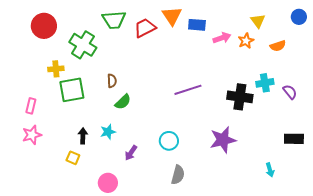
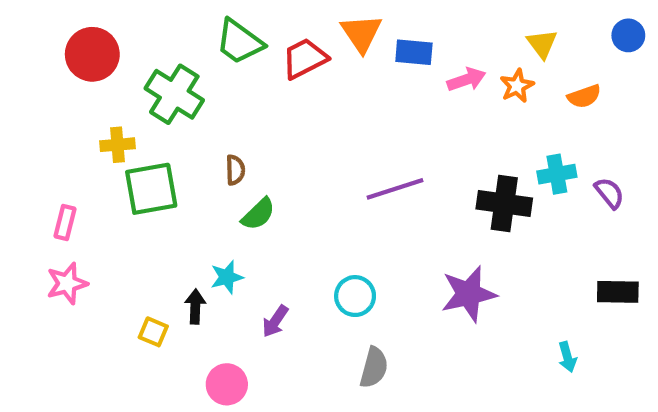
green trapezoid: (114, 20) -> (239, 42), turned 40
black arrow: (83, 136) -> (195, 307), moved

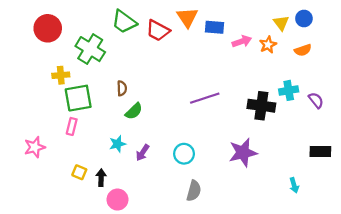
blue circle: (628, 35) -> (304, 18), moved
red trapezoid: (305, 59) -> (158, 30), turned -125
pink rectangle: (65, 222) -> (72, 126), moved
black arrow: (195, 307) -> (101, 178), moved
purple arrow: (275, 321) -> (143, 153), moved

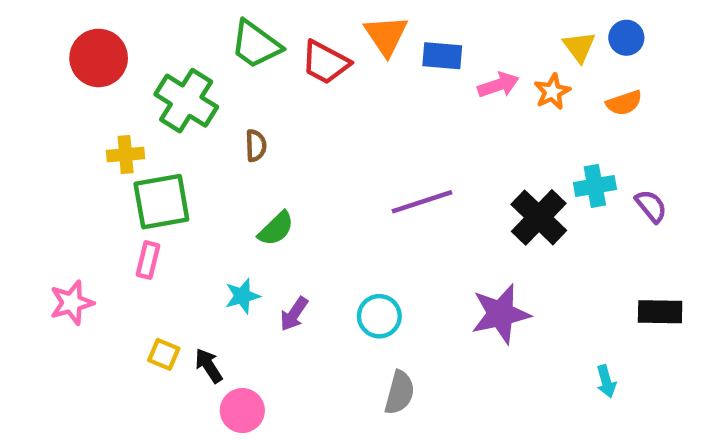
brown semicircle: (122, 88) -> (256, 146), moved
black cross: (261, 106) -> (539, 217), turned 36
black arrow: (101, 178) -> (209, 366), turned -35

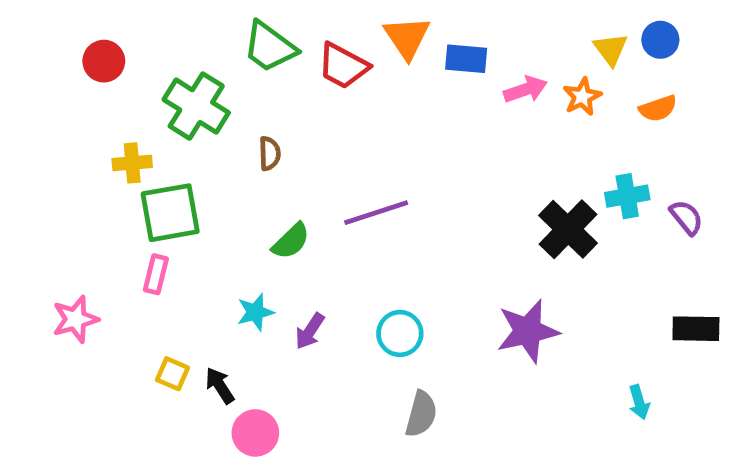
red circle: (99, 58) -> (104, 61), size x0.7
purple line: (422, 202) -> (376, 213), moved

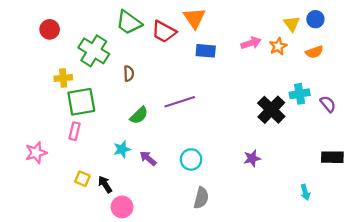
blue rectangle: (466, 59) -> (206, 51), moved
purple arrow: (310, 331) -> (148, 158), turned 96
purple star: (528, 331) -> (252, 158), size x0.6

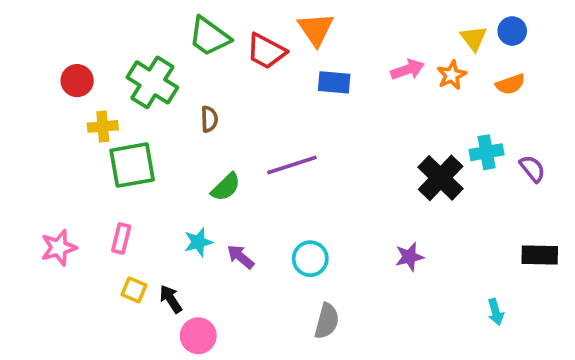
red circle: (50, 29) -> (77, 81), moved
pink rectangle: (75, 131) -> (121, 238), moved

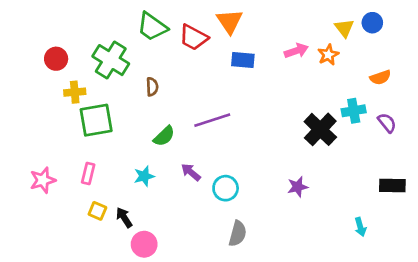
orange semicircle: (510, 84) -> (380, 77), moved
purple arrow: (240, 257) -> (191, 172), moved

